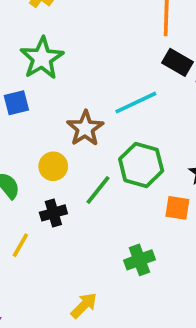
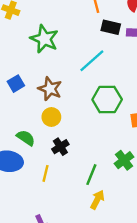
green star: (42, 58) -> (44, 39), moved
brown star: (85, 128) -> (50, 89), moved
green line: (98, 190) -> (91, 175), moved

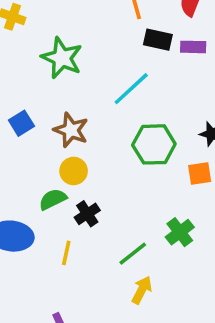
green semicircle: (26, 138) -> (53, 199), moved, turned -60
green line: (91, 175) -> (133, 254), turned 30

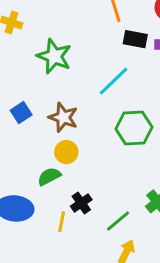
black cross: (87, 214) -> (81, 203), moved

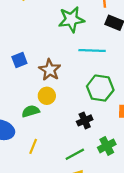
green star: (54, 56) -> (71, 19), moved, turned 30
cyan line: (114, 81) -> (92, 50), turned 35
black cross: (81, 203) -> (85, 120), moved

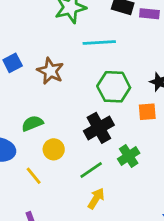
yellow circle: (47, 96) -> (54, 149), moved
black cross: (85, 120) -> (99, 128), size x1.5
yellow line: (33, 146) -> (34, 176), moved, turned -56

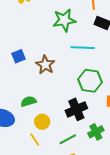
yellow line: (34, 176) -> (35, 140), moved

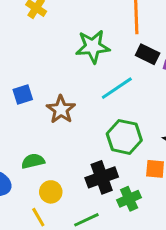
cyan line: (83, 48) -> (117, 88), turned -40
green cross: (96, 132) -> (129, 199), moved

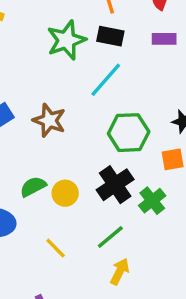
black rectangle: (148, 54) -> (110, 36), moved
yellow circle: (51, 192) -> (65, 193), moved

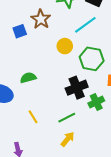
brown star: (49, 120) -> (41, 19), moved
yellow circle: (65, 193) -> (65, 46), moved

